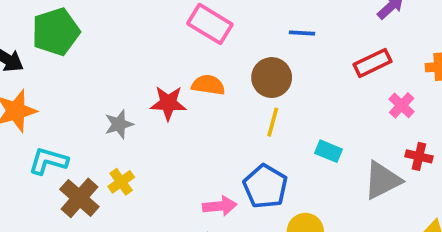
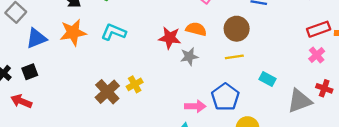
red rectangle: (373, 63) -> (319, 29), moved
yellow line: (273, 122) -> (234, 57), turned 60
gray star: (119, 124) -> (189, 57), moved
cyan L-shape: (48, 161) -> (114, 32), moved

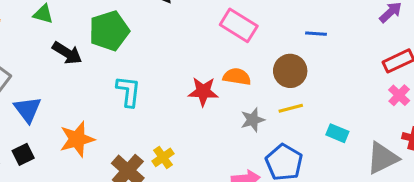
cyan L-shape: (114, 32) -> (128, 91), turned 80
orange star: (73, 33) -> (77, 139), moved
blue triangle: (36, 38) -> (28, 109), turned -40
gray star: (189, 57) -> (253, 120), moved

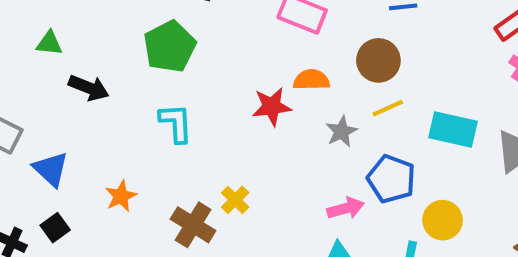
green pentagon: (109, 31) -> (170, 47), moved
cyan rectangle: (337, 133) -> (453, 130), size x1.6
orange star: (77, 139) -> (121, 196), size x0.7

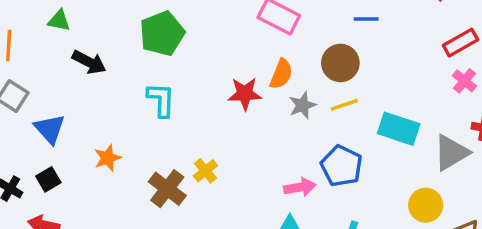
orange semicircle: (311, 80) -> (281, 74), turned 108
gray star: (341, 131) -> (302, 105), moved
yellow circle: (443, 220) -> (426, 205), moved

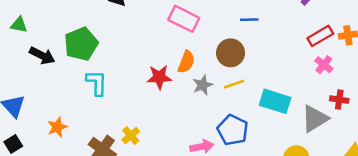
green pentagon: (162, 33) -> (81, 44), moved

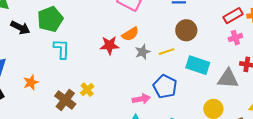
brown circle: (231, 53) -> (186, 30), moved
orange semicircle: (186, 62) -> (130, 34), turned 36
pink cross: (324, 65) -> (235, 38), turned 32
gray triangle: (315, 119) -> (228, 79), turned 35

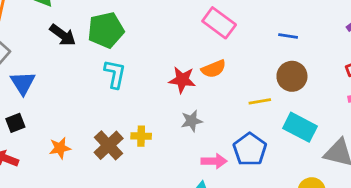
gray star: (143, 52) -> (192, 121), moved
orange star: (31, 82) -> (60, 148), moved
yellow cross: (87, 90) -> (141, 136), turned 32

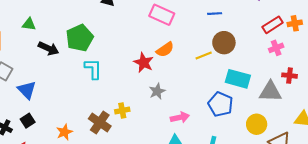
red star: (182, 80) -> (144, 63), turned 30
yellow line: (260, 101) -> (204, 56), moved
blue pentagon: (250, 149) -> (220, 104), moved

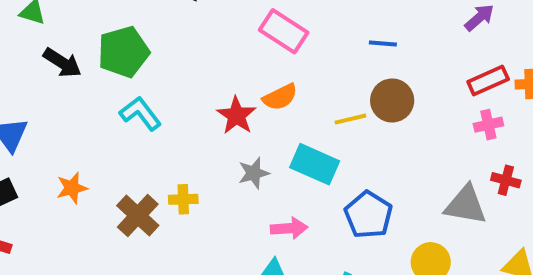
cyan L-shape: (93, 69) -> (140, 113), turned -45
cyan rectangle: (238, 79) -> (315, 164), moved
orange star: (64, 132) -> (72, 188), moved

